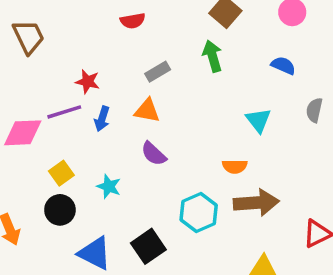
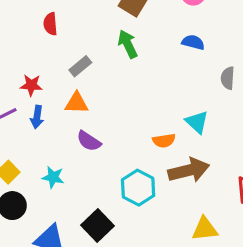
red semicircle: (133, 21) -> (50, 24), turned 105
red star: (88, 82) -> (31, 85), moved
cyan triangle: (258, 120) -> (197, 122), moved

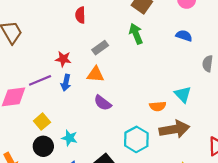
cyan star: (53, 177) -> (69, 138), moved

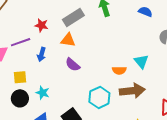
gray rectangle: (100, 48) -> (73, 17), size x1.5
blue arrow: (66, 83) -> (41, 54), moved
yellow square: (42, 122) -> (20, 77), turned 32

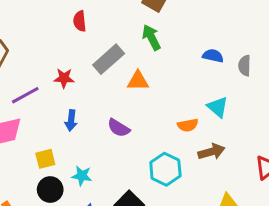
blue semicircle: (145, 12) -> (213, 56), moved
orange triangle: (68, 40) -> (138, 81), moved
purple line: (21, 42) -> (25, 95), moved
brown arrow: (132, 91) -> (211, 152), size x0.7

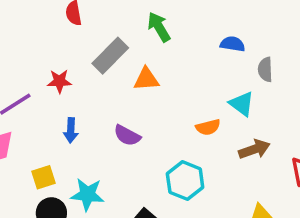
gray semicircle: (245, 66) -> (265, 69), moved
brown arrow: (211, 152) -> (254, 149), moved
cyan star: (82, 176) -> (87, 194), size x1.4

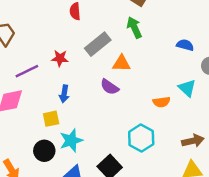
purple semicircle: (127, 135) -> (110, 87), moved
brown arrow: (254, 149) -> (193, 141), moved
yellow square: (44, 177) -> (51, 119), moved
cyan star: (87, 194) -> (71, 140), turned -30

